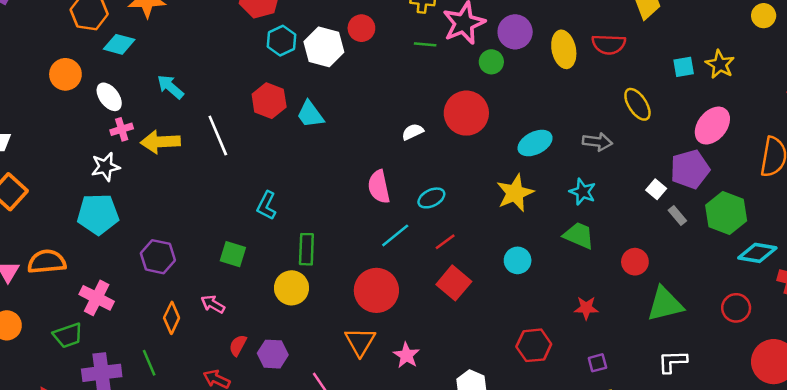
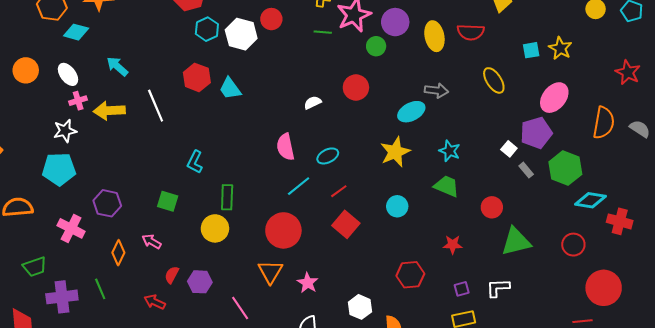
orange circle: (65, 74) -> (26, 70), moved
red circle: (466, 113) -> (356, 87), size x0.7
gray arrow: (597, 142) -> (436, 91), moved
pink cross: (97, 298) -> (71, 228), moved
white L-shape: (672, 362) -> (498, 288), moved

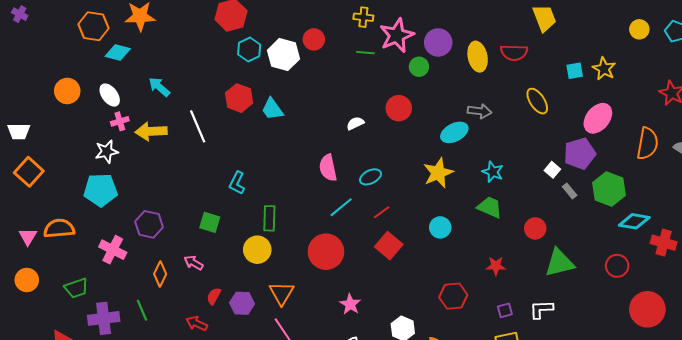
orange triangle: (270, 272) -> (282, 293), moved

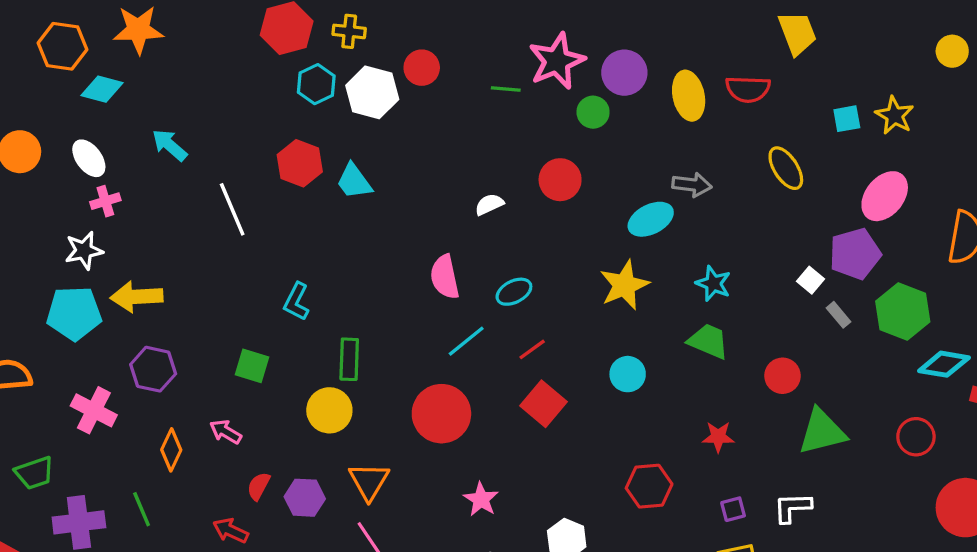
yellow cross: (363, 17) -> (349, 31), moved
yellow arrow: (151, 131) -> (137, 297), moved

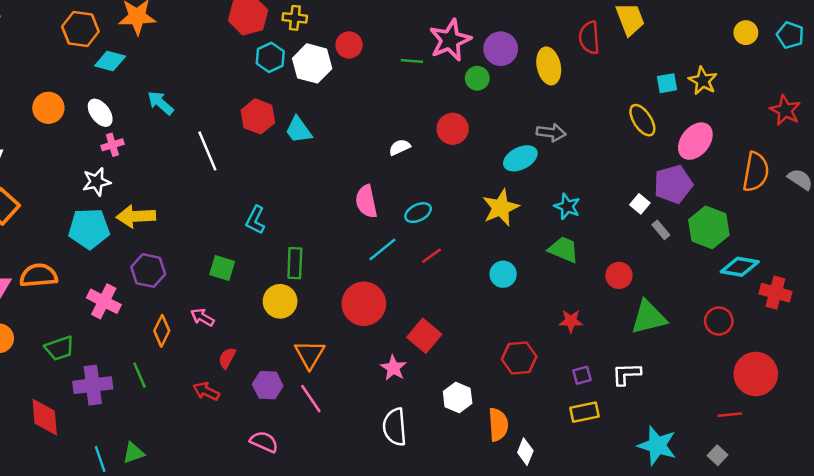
red semicircle: (748, 89) -> (589, 38), moved, turned 84
yellow ellipse: (786, 168) -> (642, 120), moved
red square: (544, 404) -> (424, 336), moved
purple hexagon: (305, 498) -> (268, 385), moved

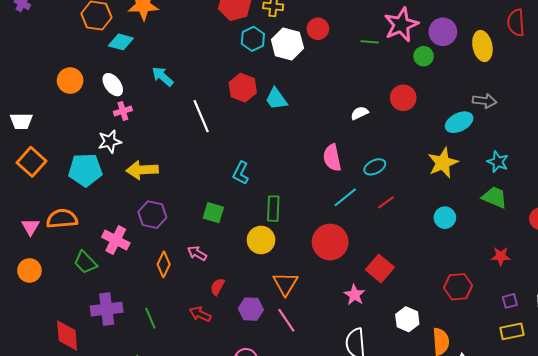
cyan pentagon: (89, 229) -> (85, 170), moved
green trapezoid: (59, 348) -> (85, 262), moved, turned 65
green line: (140, 375) -> (150, 318), moved

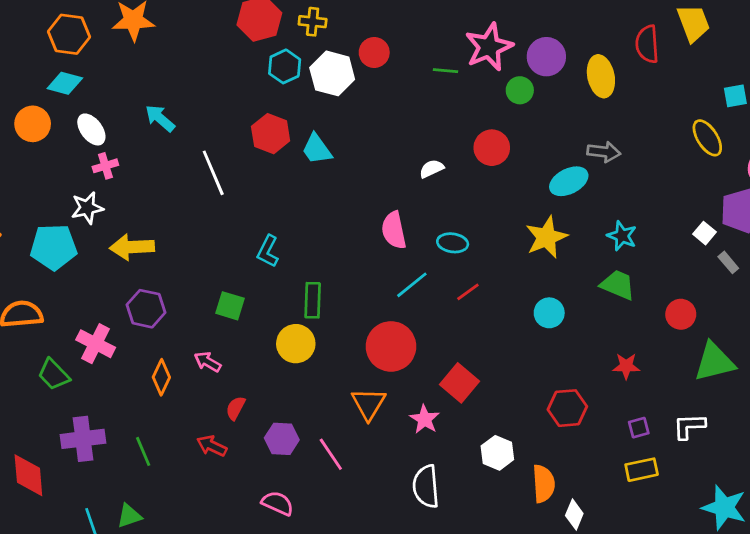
cyan diamond: (121, 42) -> (65, 83), moved
cyan ellipse: (375, 167) -> (453, 243), turned 35
orange triangle: (285, 284) -> (369, 404), moved

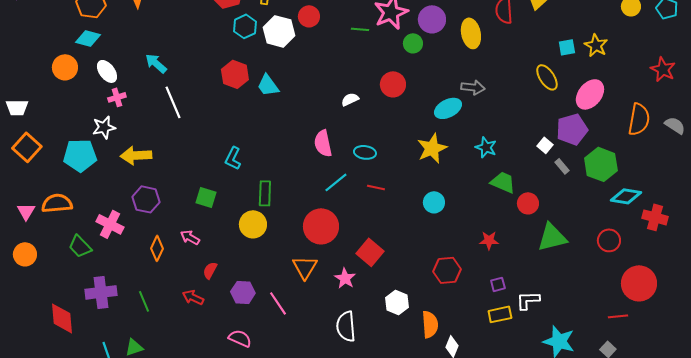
white line: (213, 173) -> (173, 102), moved
green trapezoid: (618, 285) -> (503, 182), moved
red line: (468, 292) -> (376, 187), turned 48
white L-shape: (689, 426) -> (528, 300), moved

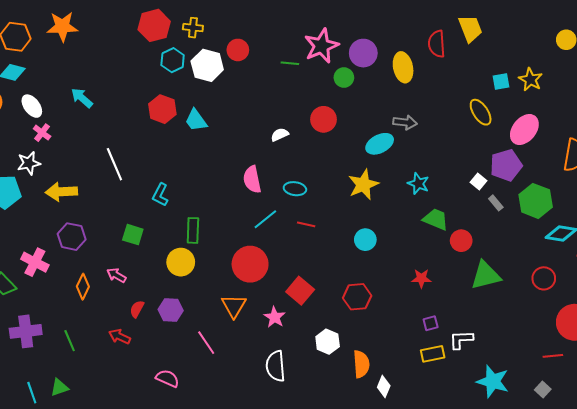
pink cross: (117, 97) -> (42, 133), turned -36
white line: (173, 102) -> (114, 164), moved
red hexagon: (447, 270) -> (357, 297), moved
purple hexagon: (243, 292) -> (171, 310), moved

